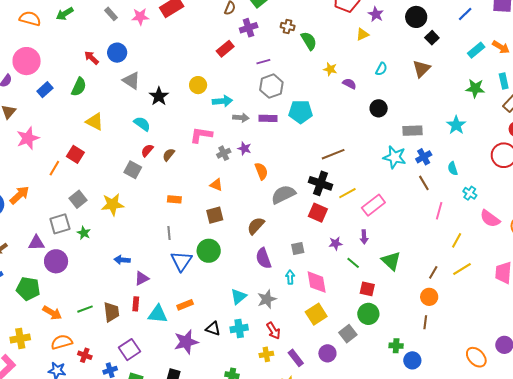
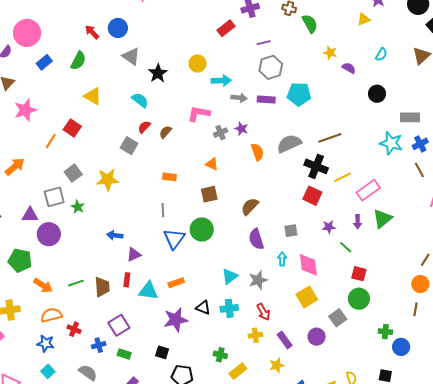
gray semicircle: (283, 194) -> (289, 144), moved
green triangle: (391, 261) -> (382, 219), moved, turned 35

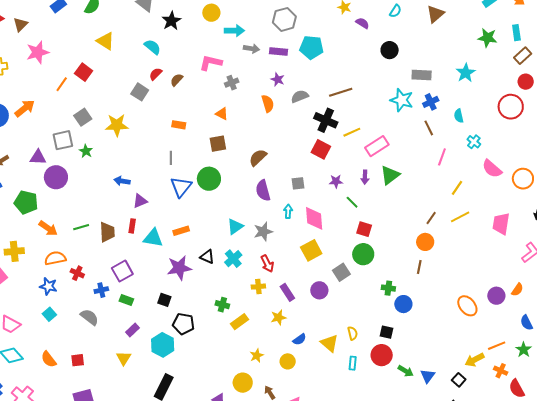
purple star: (241, 129) -> (278, 79), moved
gray semicircle: (289, 144) -> (300, 96), size x0.7
cyan cross: (229, 308) -> (233, 259), turned -36

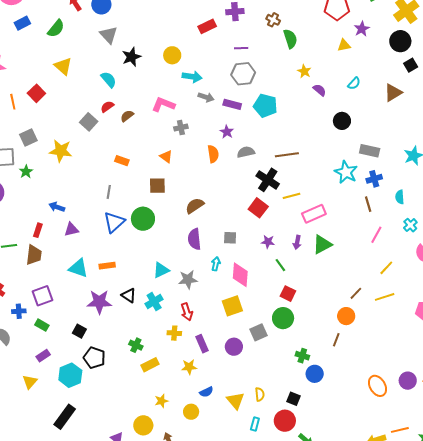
orange line: (62, 84) -> (13, 102), turned -56
red rectangle: (132, 226) -> (38, 230), moved

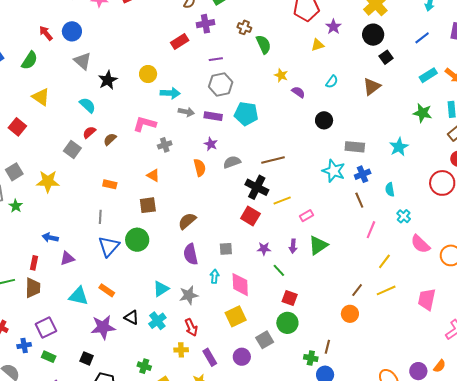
pink rectangle: (314, 214) -> (307, 216), size x0.6
orange rectangle: (107, 266) -> (107, 290), turned 49
brown line: (336, 340) -> (327, 347), moved

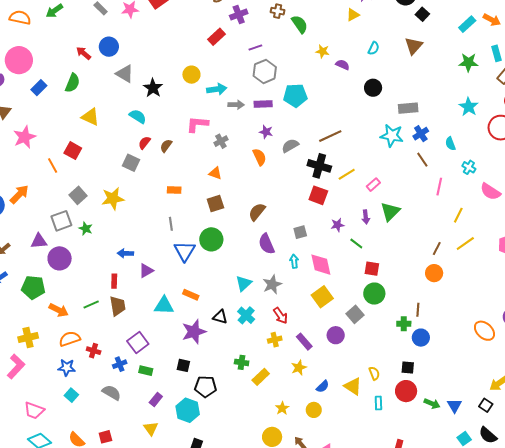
cyan star: (399, 147) -> (469, 107), moved

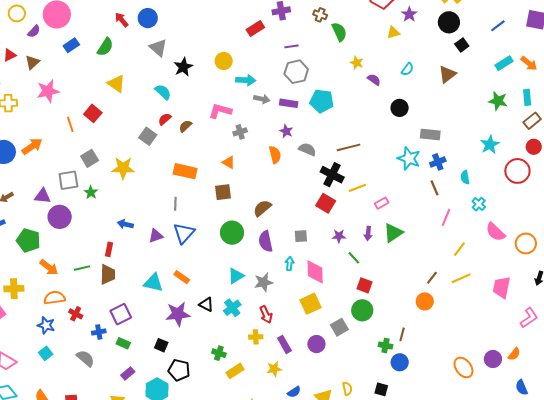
gray semicircle: (290, 146) -> (307, 149), turned 42
orange rectangle: (174, 190) -> (185, 171), size x1.6
green circle: (211, 239) -> (232, 233), moved
purple triangle: (146, 271) -> (156, 236), moved

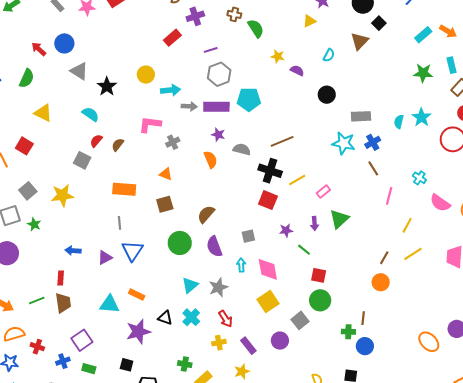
brown triangle: (447, 74) -> (360, 41), moved
purple rectangle: (289, 103) -> (216, 107), size x1.4
cyan semicircle: (465, 177) -> (399, 122), moved, turned 32

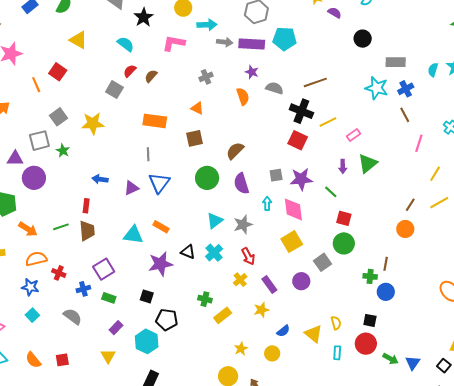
pink L-shape: (150, 124) -> (174, 43), moved
purple star: (286, 230) -> (301, 179), moved, size x1.6
yellow cross: (219, 343) -> (240, 280), turned -32

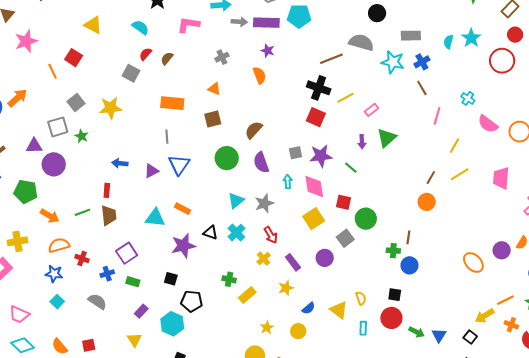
gray semicircle: (275, 88) -> (361, 42), moved, size x1.4
red square: (344, 218) -> (343, 202), moved

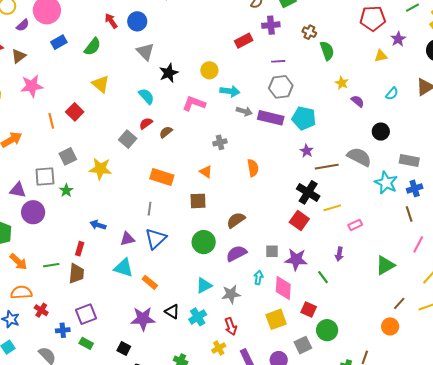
purple star: (268, 51) -> (307, 151), moved
green triangle: (387, 138) -> (385, 265), moved
purple semicircle: (261, 162) -> (236, 253), turned 70
cyan triangle: (155, 218) -> (124, 268), moved

